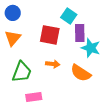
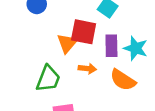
purple rectangle: (80, 33) -> (111, 46), moved
orange triangle: (13, 38) -> (67, 43), moved

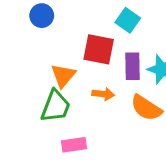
orange triangle: (67, 43) -> (63, 76), moved

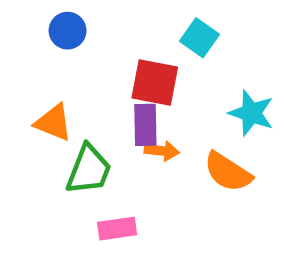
purple rectangle: (132, 66) -> (145, 125), moved
orange triangle: (63, 76) -> (53, 123), moved, turned -48

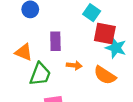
red square: (155, 82) -> (105, 34), moved
purple rectangle: (145, 125) -> (55, 41), moved

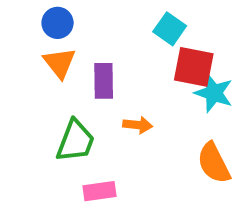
orange triangle: (24, 52) -> (60, 63), moved, turned 30
orange semicircle: (105, 75) -> (214, 163), moved, turned 30

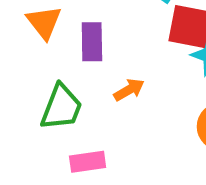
orange arrow: (138, 125) -> (129, 90), turned -36

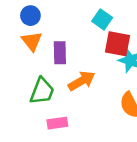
orange arrow: (129, 90) -> (82, 81), size x1.5

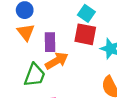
red square: (117, 44) -> (85, 34), moved
orange arrow: (82, 81) -> (57, 61), moved

